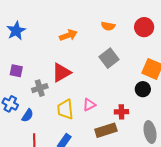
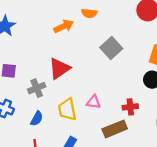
orange semicircle: (108, 26) -> (89, 13), moved
pink triangle: (89, 105) -> (94, 102), turned 40
blue semicircle: (28, 115) -> (37, 119), moved

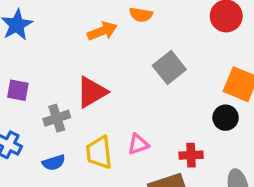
pink triangle: (94, 102) -> (138, 144), turned -32
blue semicircle: (37, 119) -> (54, 163), turned 40

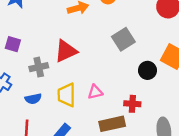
black circle: (226, 118) -> (147, 70), moved

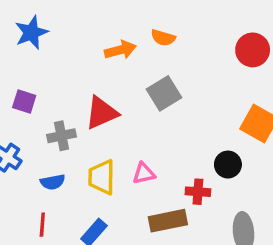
gray square: (123, 39) -> (164, 93), moved
black circle: (147, 70) -> (228, 165), moved

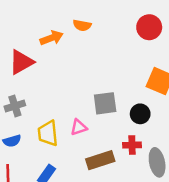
gray square: (164, 93) -> (105, 103), moved, turned 30
red triangle: (102, 113) -> (21, 62), moved
red cross: (198, 192) -> (132, 145), moved

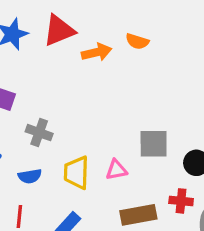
red triangle: (21, 62) -> (59, 30), moved
gray cross: (15, 106) -> (39, 133), turned 30

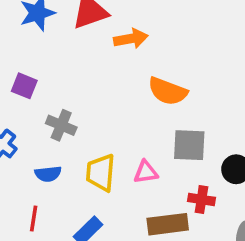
orange semicircle: (137, 41) -> (168, 91), moved, size x1.5
red cross: (181, 201) -> (201, 199), moved

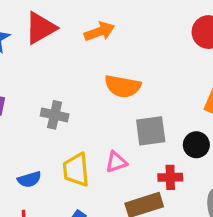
orange arrow: (131, 39) -> (99, 32), moved
gray cross: (61, 125) -> (55, 115), moved

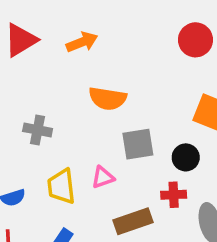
red cross: (170, 177) -> (174, 195), moved

